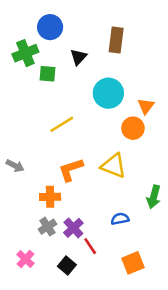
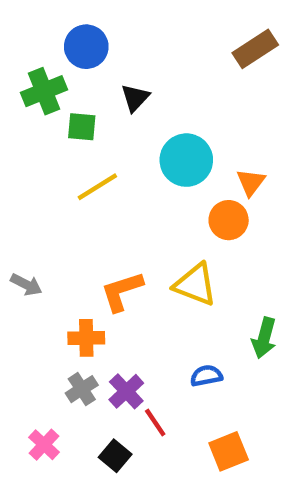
brown rectangle: (116, 40) -> (255, 49), moved, turned 50
yellow line: (62, 124) -> (97, 187), moved

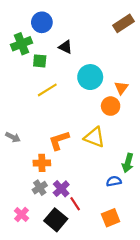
black triangle: (135, 98) -> (65, 47), turned -48
blue semicircle: (206, 376) -> (114, 181), moved
black square: (115, 456) -> (56, 220), size x1.5

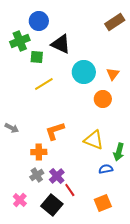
black triangle: (65, 47) -> (61, 44), size x1.5
orange triangle: (121, 88) -> (113, 74), moved
yellow triangle: (94, 137) -> (94, 140), moved

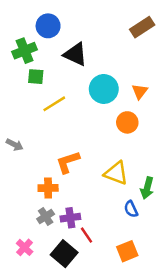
green square: (37, 57) -> (36, 77), moved
gray arrow: (12, 128) -> (15, 145), moved
blue semicircle: (106, 169) -> (131, 209), turned -104
purple cross: (57, 176) -> (70, 218), turned 35

